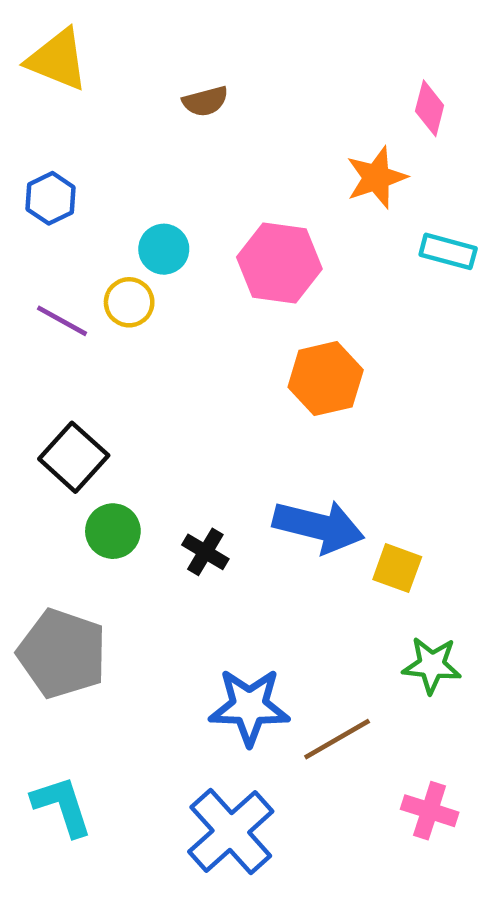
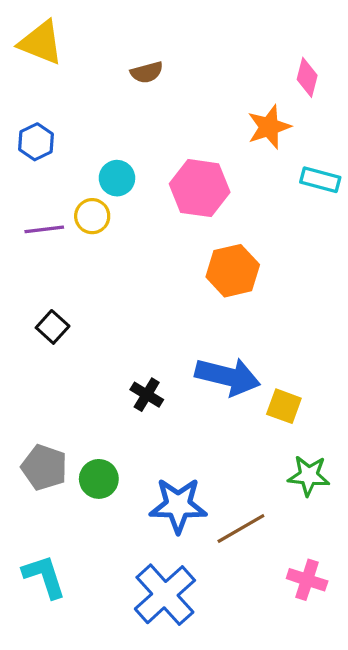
purple line: (62, 321) -> (44, 229), turned -36
black square: (74, 457) -> (53, 327), size x0.7
green circle: (113, 531) -> (99, 479), moved
gray pentagon: (62, 654) -> (44, 467), size x0.7

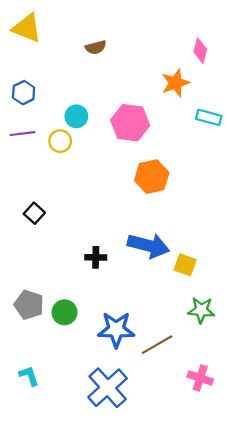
purple line: (44, 229) -> (23, 134), moved
black cross: (147, 395) -> (96, 257), turned -30
cyan L-shape: (44, 576) -> (29, 376), size x0.7

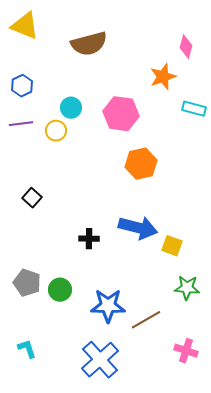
brown semicircle: (96, 47) -> (89, 44), size x1.8

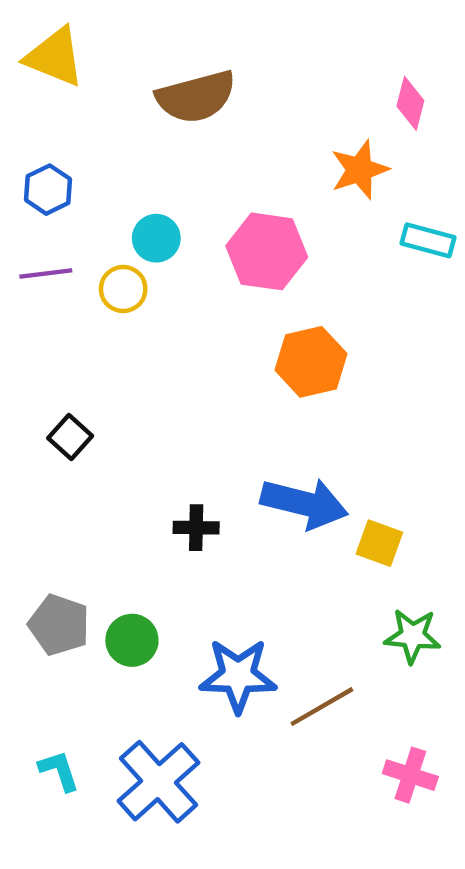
blue cross: (100, 360) -> (158, 782), moved

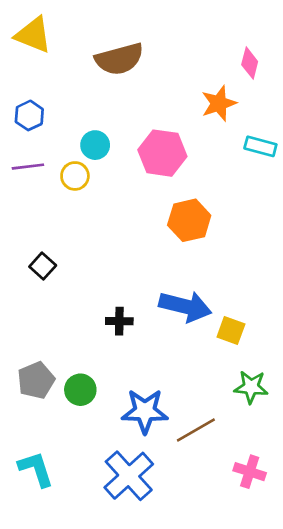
gray pentagon: (59, 625) -> (36, 380), turned 30
cyan L-shape: (59, 771) -> (36, 469), size x1.4
blue cross: (158, 782) -> (129, 476), moved

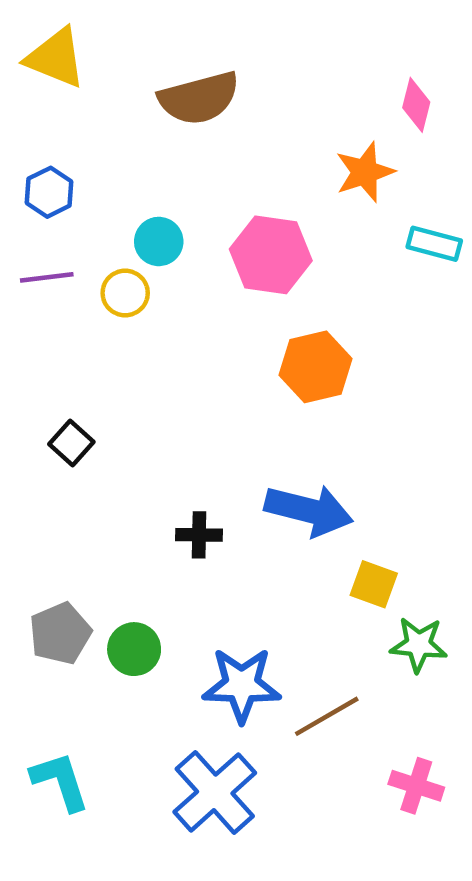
yellow square: (231, 331) -> (374, 584), moved

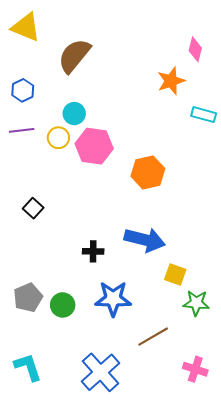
brown semicircle: (199, 98) -> (74, 56), moved, turned 144
pink hexagon: (271, 255) -> (94, 146), moved
blue star: (242, 685) -> (113, 299), moved

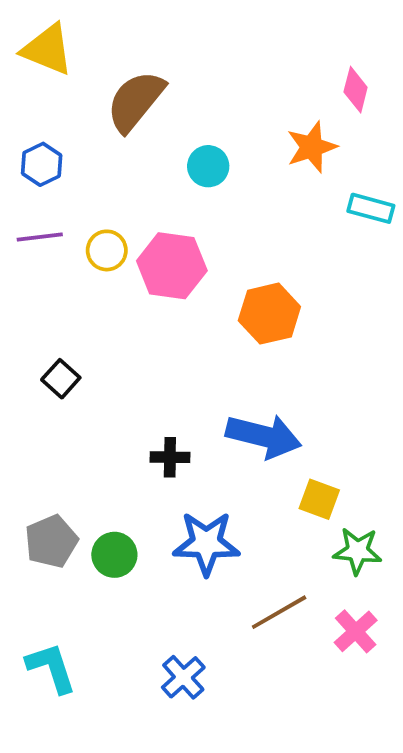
cyan circle: (74, 114) -> (208, 166), moved
pink cross: (195, 369) -> (356, 631), moved, turned 30
blue cross: (101, 372) -> (183, 677), size x0.6

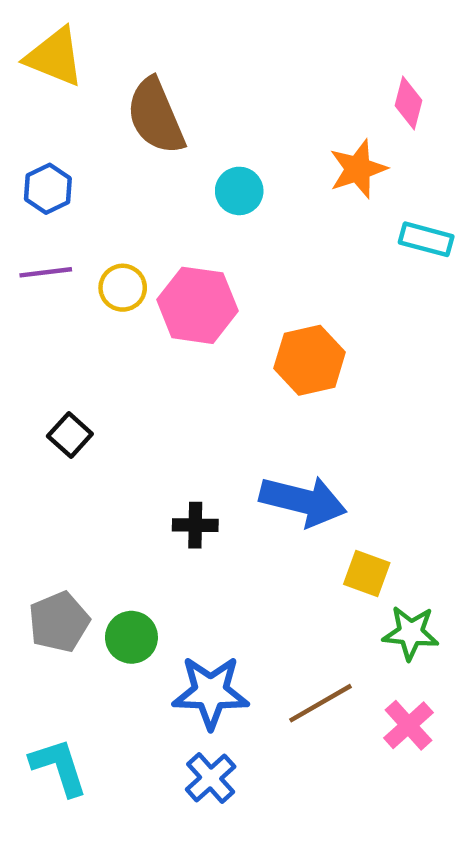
brown semicircle: (135, 101) -> (156, 116), turned -62
blue star: (206, 543) -> (211, 692), moved

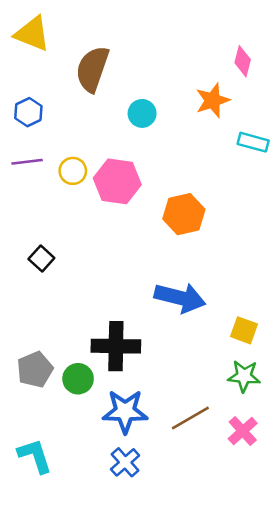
brown semicircle: (156, 116) -> (92, 69), turned 42
black cross: (195, 525) -> (116, 346), moved, size x1.8
yellow square: (367, 574) -> (244, 330), moved

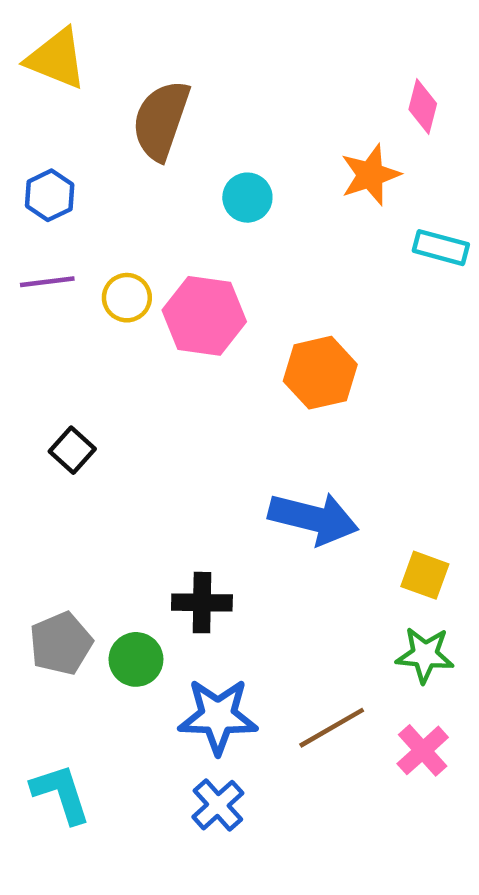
black cross: (116, 346) -> (202, 603), size x0.7

